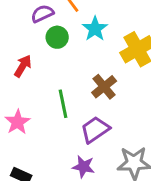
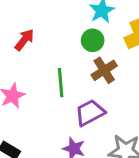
green circle: (57, 37) -> (93, 40), moved

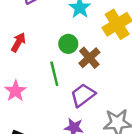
green circle: (93, 40) -> (68, 44), moved

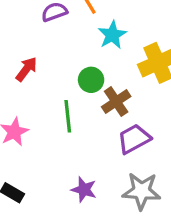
purple trapezoid: (83, 95) -> (134, 139), moved

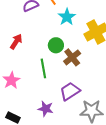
purple trapezoid: (134, 139) -> (70, 91), moved
purple star: (84, 190) -> (46, 109), moved

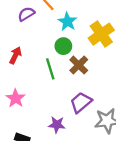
green circle: (56, 45) -> (63, 46), moved
green line: (43, 68) -> (50, 69), moved

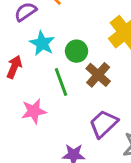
cyan star: (67, 22) -> (42, 43), moved
pink star: (16, 98) -> (34, 111), moved, turned 30

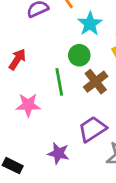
cyan star: (42, 43) -> (90, 24), moved

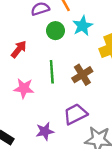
green circle: (79, 55) -> (55, 31), moved
purple star: (58, 153) -> (45, 131), turned -30

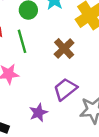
green line: (52, 72) -> (22, 41), moved

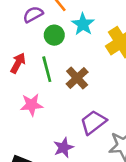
brown cross: (64, 49) -> (77, 78), moved

